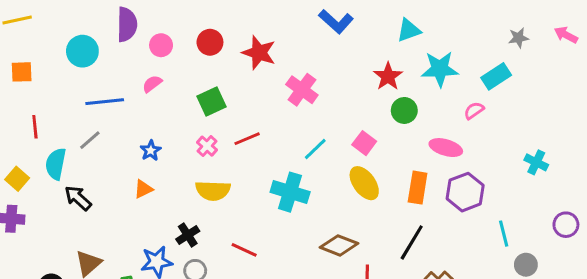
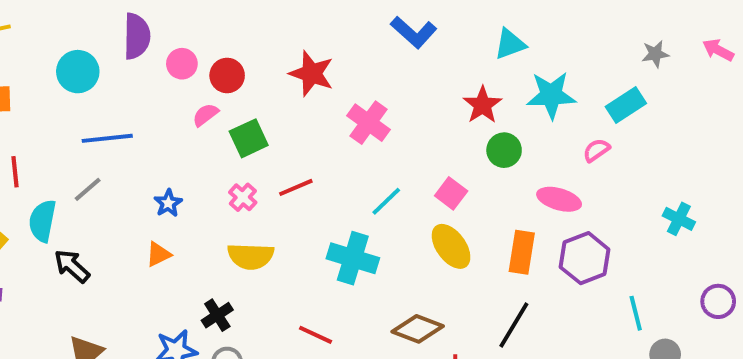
red circle: (210, 42) -> (227, 75), moved
pink semicircle: (152, 84) -> (205, 115), moved
red line: (244, 250) -> (315, 335), moved

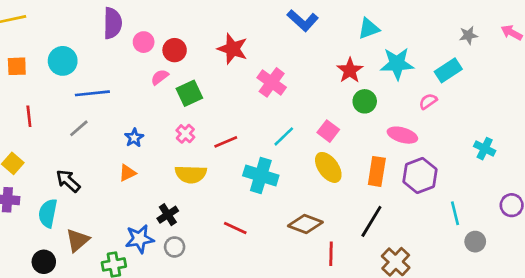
cyan circle: (78, 72) -> (63, 61), moved
red line: (296, 187) -> (226, 142), moved
cyan semicircle: (42, 221) -> (48, 213), moved

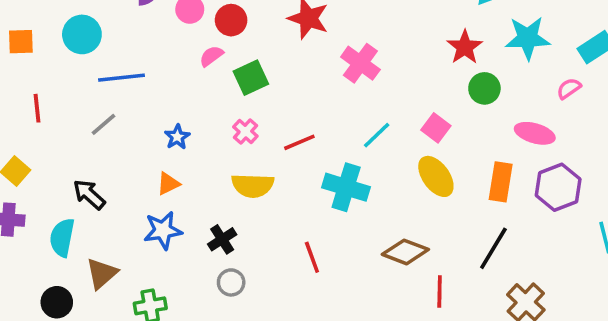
red line: (235, 228) -> (312, 257), turned 45
blue star: (140, 239) -> (163, 230), moved

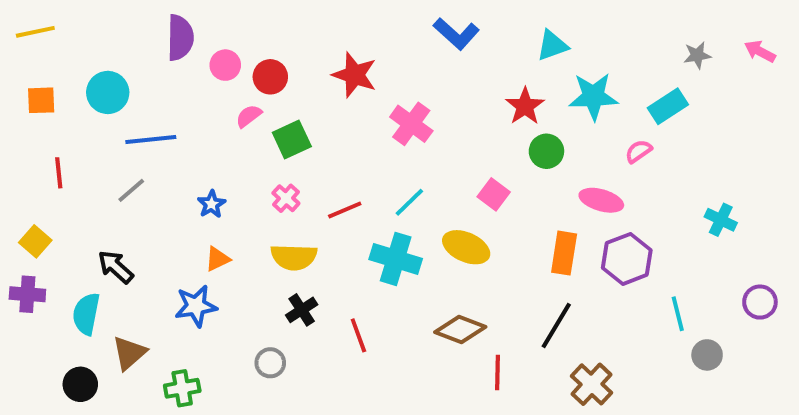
cyan line: (377, 135) -> (409, 202), moved
yellow ellipse: (436, 176) -> (466, 247), moved, turned -30
orange triangle: (168, 184) -> (217, 259), moved
black cross: (222, 239) -> (302, 310), moved

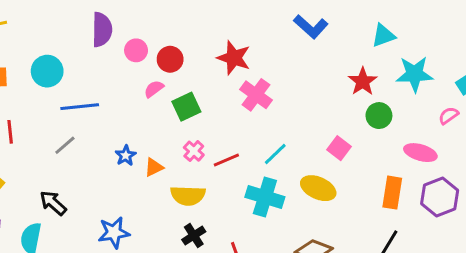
pink cross: (411, 124) -> (256, 95), moved
pink cross: (286, 198) -> (194, 151), moved
orange triangle: (217, 259) -> (154, 167), moved

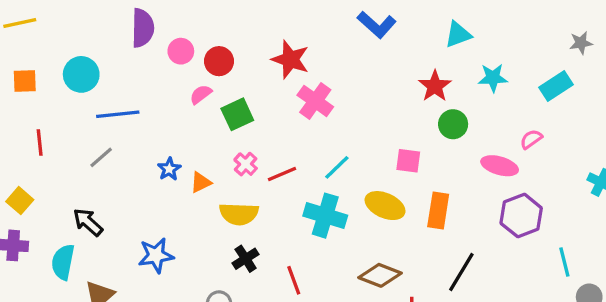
cyan star: (415, 74) -> (493, 78), size x0.7
pink semicircle: (449, 116) -> (531, 139), moved
pink square: (339, 148) -> (408, 161), turned -30
orange rectangle: (392, 193) -> (438, 211), moved

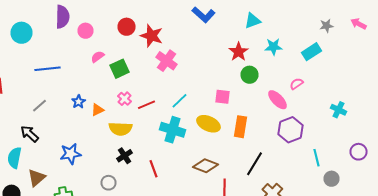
red circle: (219, 61) -> (126, 27), moved
cyan circle: (81, 74) -> (22, 33), moved
gray line: (101, 157) -> (40, 106), moved
pink ellipse: (500, 166) -> (278, 100), turned 30

